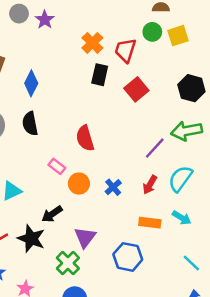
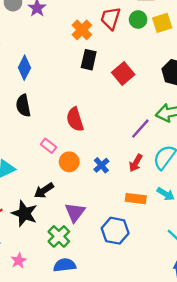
red trapezoid: (125, 50) -> (111, 18), moved

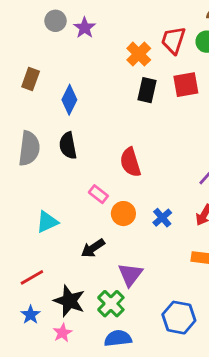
red square: (123, 73) -> (186, 85), moved, turned 30
black star: (24, 213) -> (69, 301), moved
blue hexagon: (115, 231) -> (179, 318), moved

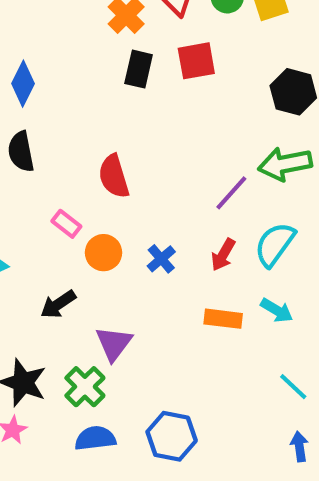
blue hexagon: (179, 318) -> (172, 436), moved

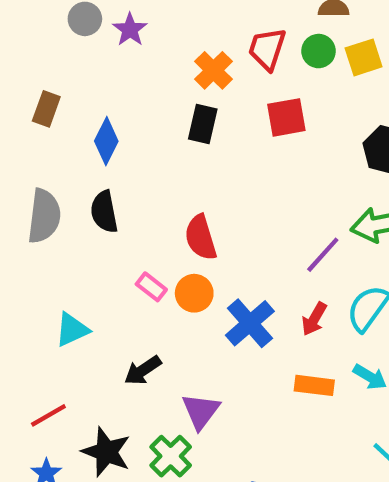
black rectangle: (139, 69) -> (203, 124), moved
orange circle: (103, 253) -> (194, 293), moved
blue cross: (161, 259) -> (250, 323), size x1.6

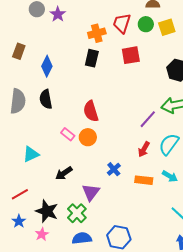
orange cross: (213, 70) -> (97, 33), turned 30
blue cross: (250, 323) -> (114, 169), moved, size x0.6

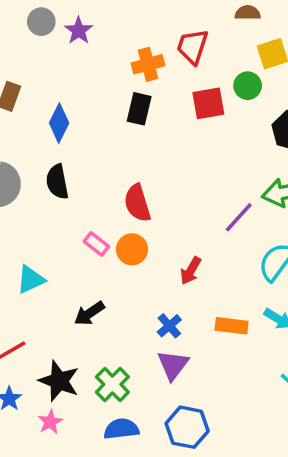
green circle: (146, 24) -> (248, 86), moved
red arrow: (144, 149) -> (191, 271), moved
blue cross: (114, 169) -> (169, 326), moved
purple triangle: (91, 192) -> (173, 365), moved

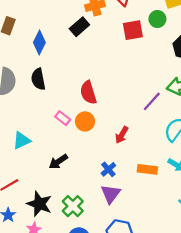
black rectangle: (139, 109) -> (79, 27), moved, turned 36

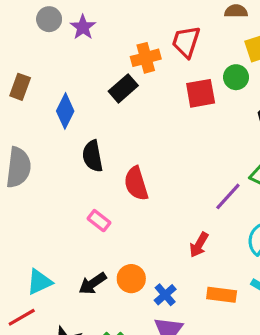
black semicircle: (38, 79) -> (93, 156), moved
orange circle: (85, 121) -> (131, 279), moved
red arrow: (122, 135) -> (199, 245), moved
cyan triangle: (22, 140) -> (39, 282), moved

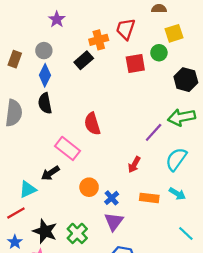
gray circle: (49, 19) -> (44, 51), moved
black semicircle: (93, 156) -> (45, 103), moved
pink rectangle: (99, 221) -> (68, 148), size x1.6
black arrow: (93, 283) -> (50, 173), moved

